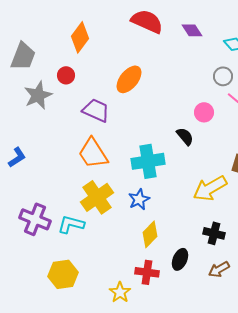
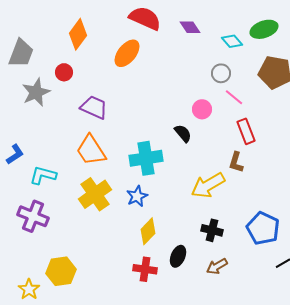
orange ellipse: (129, 79) -> (127, 53), moved
cyan L-shape: (71, 224) -> (43, 175), moved
yellow star: (120, 292) -> (29, 289), moved

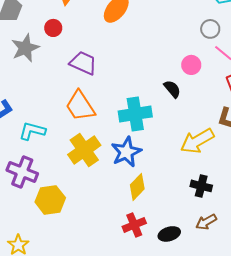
blue star: (137, 196) -> (126, 152), size x1.4
black ellipse: (178, 256) -> (169, 234), moved, turned 50
red cross: (145, 269) -> (134, 225), turned -30
yellow hexagon: (61, 271) -> (50, 200), moved

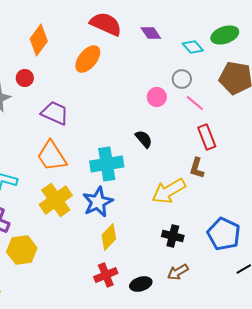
pink circle: (191, 65) -> (157, 97), moved

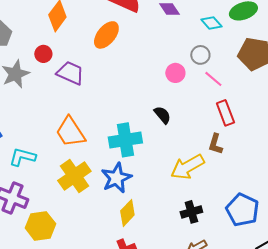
purple trapezoid: (55, 113) -> (70, 73), moved
black cross: (173, 236) -> (191, 212), turned -30

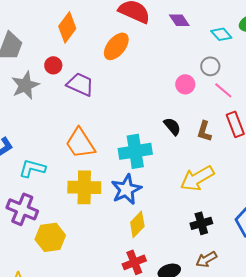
brown L-shape: (215, 144) -> (204, 131), moved
yellow cross: (74, 176) -> (84, 187), turned 36

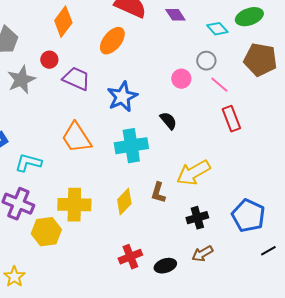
brown L-shape: (204, 131) -> (158, 193), moved
yellow cross: (84, 187) -> (74, 205), moved
blue star: (126, 189) -> (122, 97), moved
yellow diamond: (137, 224) -> (124, 202), moved

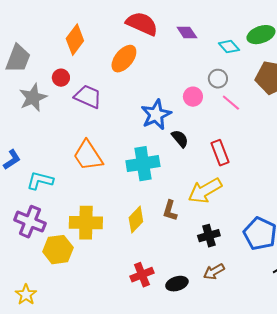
blue star: (122, 97) -> (156, 115), moved
red rectangle: (231, 119) -> (220, 153), moved

